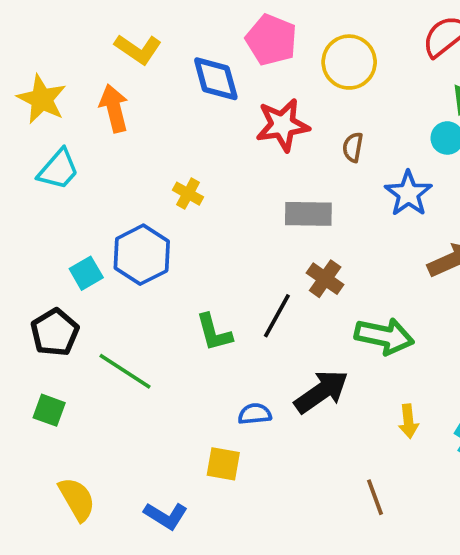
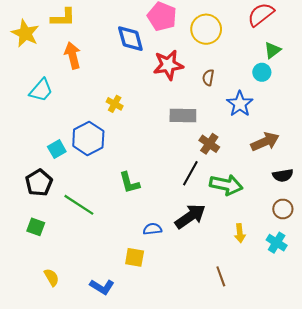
yellow L-shape: (138, 49) -> (63, 18), moved, turned -35
yellow star: (42, 99) -> (25, 33), moved
brown cross: (325, 279) -> (209, 144), moved
black line: (277, 316) -> (190, 173), moved
yellow semicircle: (77, 499) -> (52, 277), size x0.7

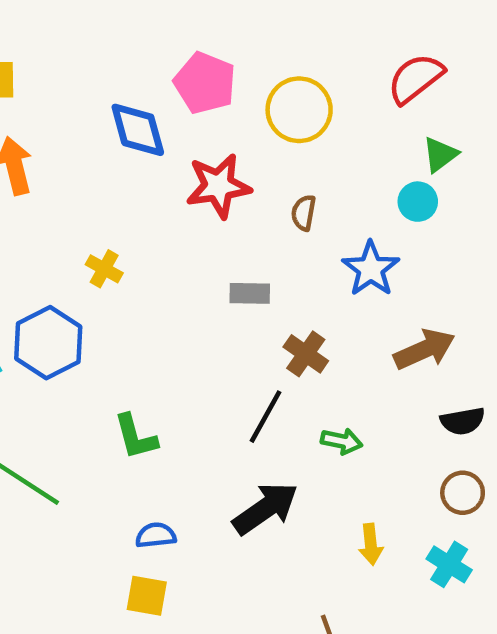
gray rectangle: (183, 115) -> (250, 293), size x0.7
green arrow: (226, 185) -> (342, 441), size x0.6
blue semicircle: (152, 229) -> (156, 535), moved

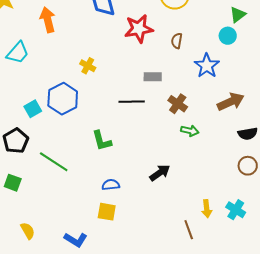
black line: (265, 417) -> (132, 102), moved, turned 60
green arrow: (342, 441) -> (190, 131), moved
black arrow: (265, 508) -> (160, 173), size x0.7
yellow arrow: (371, 544) -> (207, 209), moved
cyan cross: (449, 564) -> (236, 210), moved

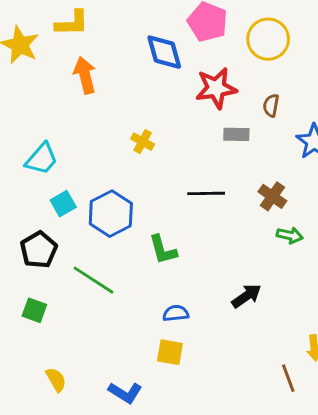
cyan trapezoid: (18, 53) -> (42, 159), moved
gray rectangle: (153, 77) -> (236, 134), moved
blue hexagon: (63, 99) -> (111, 214), moved

